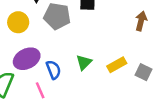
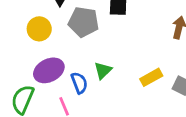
green triangle: (84, 62) -> (103, 70), moved

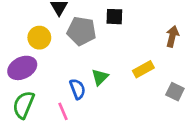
purple ellipse: (49, 70) -> (22, 68), moved
yellow rectangle: (151, 77) -> (143, 69), moved

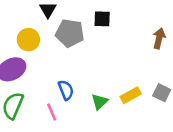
yellow rectangle: (143, 69) -> (131, 95), moved
green triangle: (100, 77) -> (100, 102), moved

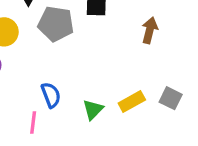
brown arrow: (159, 38) -> (150, 30), moved
pink line: (52, 112) -> (33, 123), turned 30

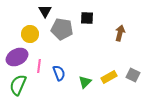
pink line: (33, 123) -> (39, 66), moved

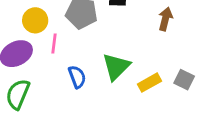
pink line: (39, 66) -> (54, 43), moved
green triangle: (85, 82) -> (116, 67), moved, size x1.5

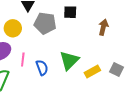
pink line: (54, 43) -> (23, 59), moved

